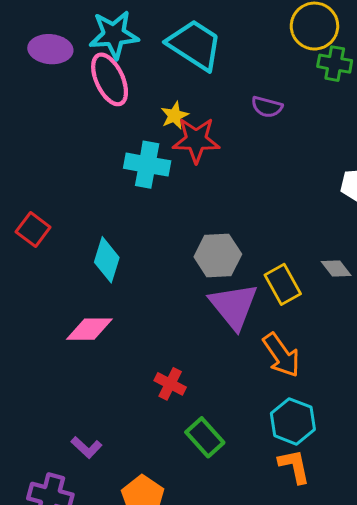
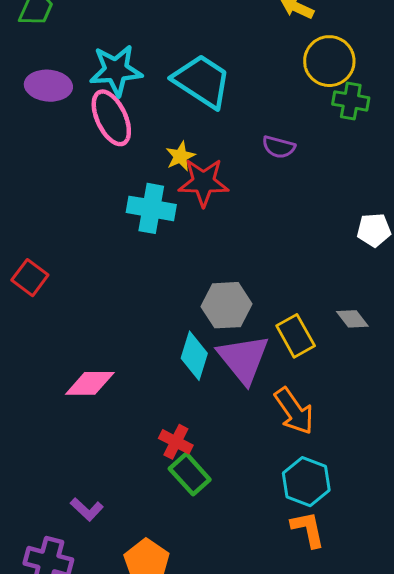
cyan diamond: (107, 260) -> (194, 356), moved
green rectangle: (205, 437) -> (190, 474), moved

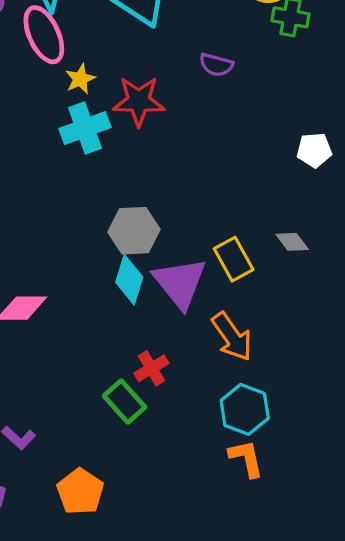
yellow star: (180, 156) -> (80, 79), moved
cyan cross: (151, 208) -> (85, 128), turned -30
gray hexagon: (226, 305) -> (134, 231), moved
red cross: (176, 442) -> (151, 368), moved, turned 32

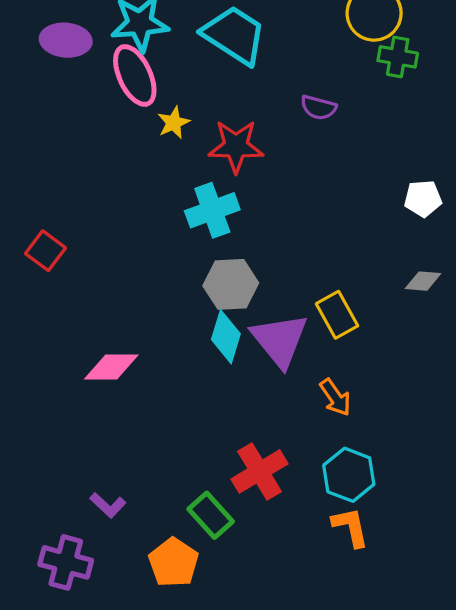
cyan cross: (85, 128) -> (212, 210), moved
gray diamond: (292, 242) -> (423, 281), moved, turned -48
orange arrow: (232, 337) -> (335, 397), size x0.7
red cross: (151, 368) -> (259, 471), moved, size x1.5
green rectangle: (125, 401) -> (211, 515), moved

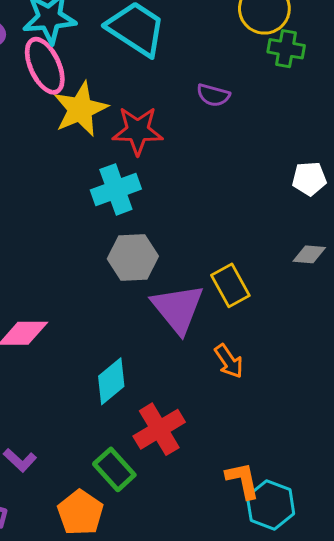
yellow star: (174, 123) -> (80, 109), size x1.8
cyan diamond: (226, 337) -> (111, 381), moved, turned 33
cyan hexagon: (349, 475) -> (271, 505), moved

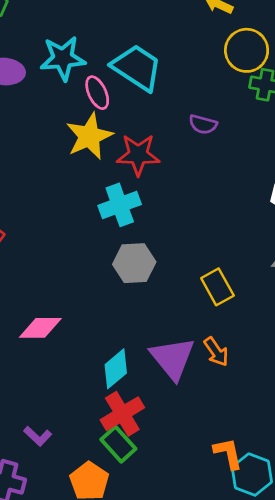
pink ellipse: (45, 66) -> (97, 93), moved, size x0.7
purple triangle: (178, 309) -> (173, 358), moved
red cross: (159, 429) -> (122, 414), moved

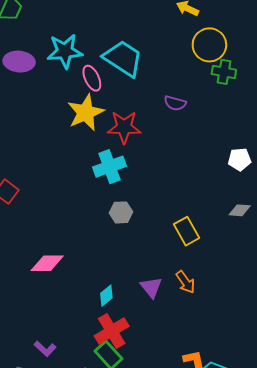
gray hexagon: (134, 263) -> (121, 212), size x0.7
purple triangle: (173, 358) -> (151, 287), size x0.6
cyan diamond: (116, 369) -> (106, 296), size x0.7

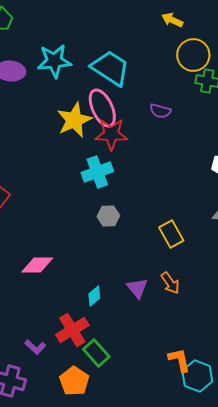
pink ellipse: (92, 78) -> (102, 108), moved, size x1.5
red cross: (112, 331) -> (72, 330), moved

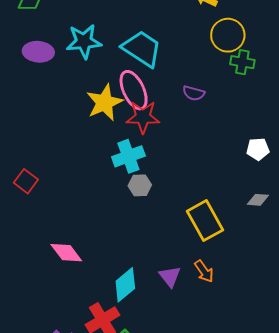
gray hexagon: (108, 216) -> (140, 185), moved
yellow rectangle: (171, 234) -> (205, 221), size x1.4
pink diamond: (37, 265) -> (66, 253), turned 52
cyan diamond: (94, 296) -> (125, 285), size x1.6

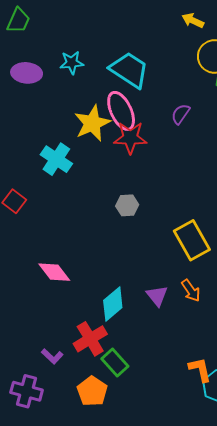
cyan star: (84, 41) -> (72, 63), size x0.7
purple semicircle: (194, 93) -> (181, 114), turned 110
cyan cross: (128, 156) -> (56, 159), moved, turned -36

